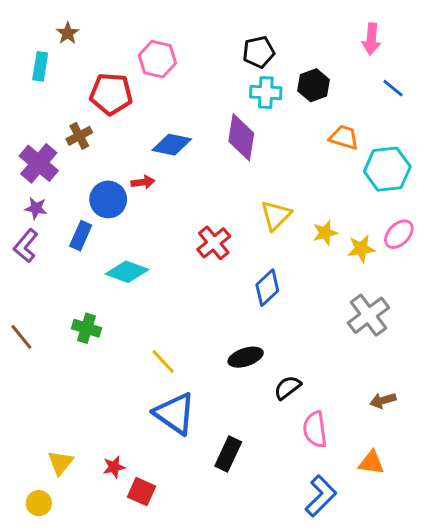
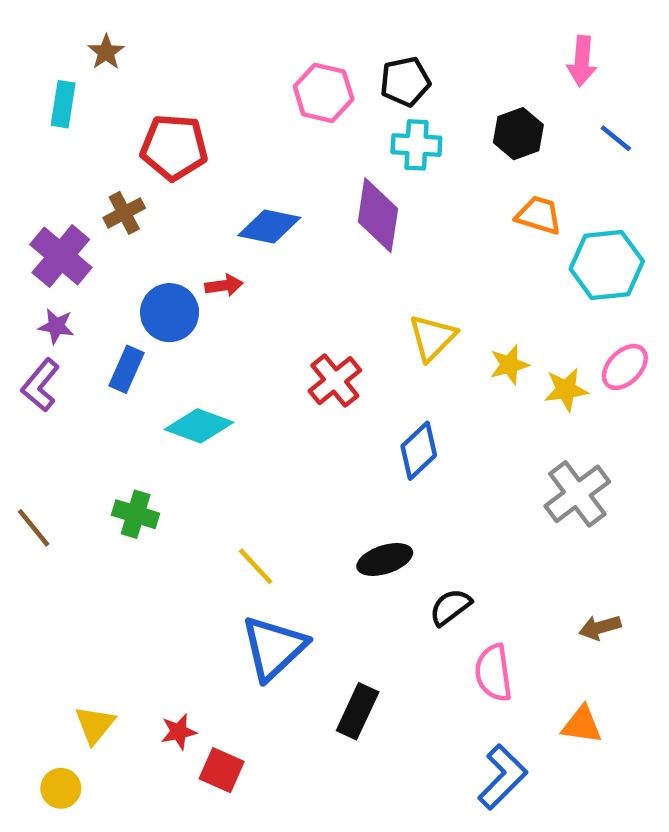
pink hexagon: (157, 59) -> (324, 93), moved
black hexagon: (314, 85) -> (518, 134), moved
blue triangle: (175, 414) -> (274, 648), turned 42

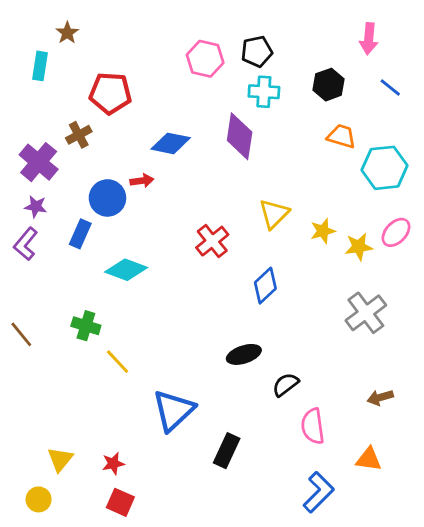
yellow line: (256, 566) -> (118, 362), moved
red square: (222, 770) -> (120, 502), moved

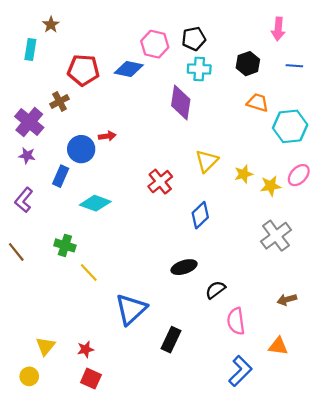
blue line: (390, 87) -> (294, 66), turned -35
blue diamond: (171, 143) -> (129, 69), moved
purple L-shape: (26, 244) -> (24, 200), moved

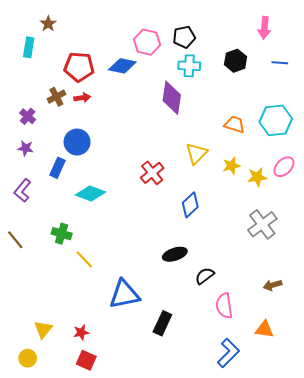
orange trapezoid: (258, 103) -> (235, 125), moved
purple cross: (29, 122) -> (28, 116), size x0.6
red arrow: (107, 136) -> (82, 98), moved
blue triangle: (131, 309) -> (124, 294), turned 32

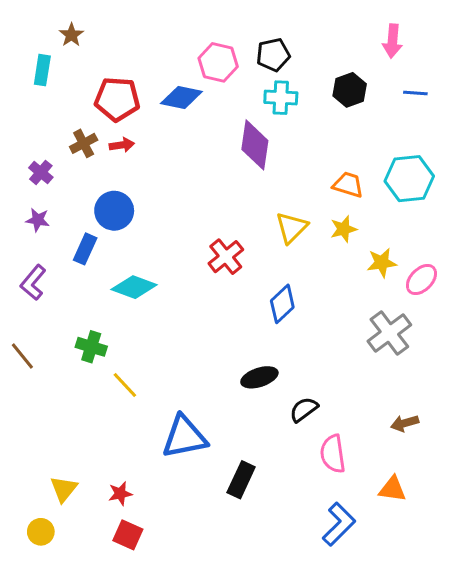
yellow star: (231, 166) -> (344, 229), moved
pink ellipse: (284, 167) -> (421, 280), moved

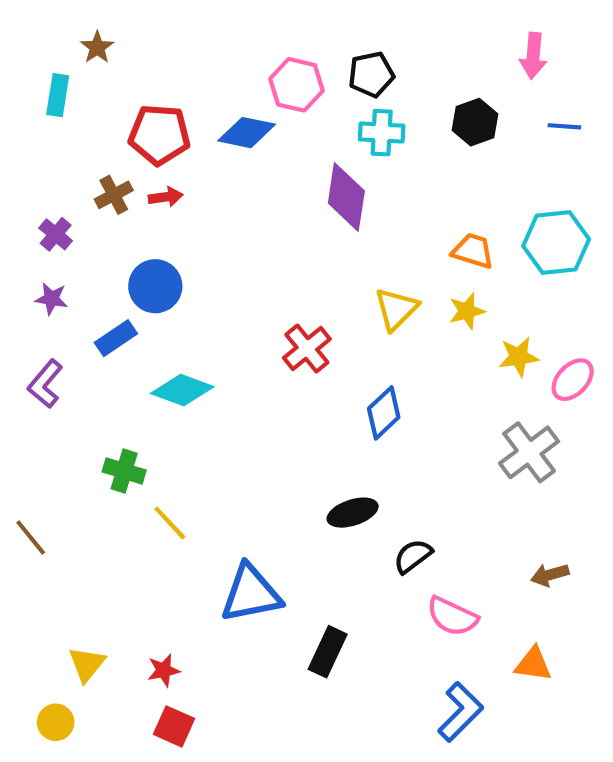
blue rectangle: (85, 249) -> (116, 338), turned 32
brown line: (22, 356) -> (31, 537), moved
pink semicircle: (333, 454) -> (452, 616), turned -57

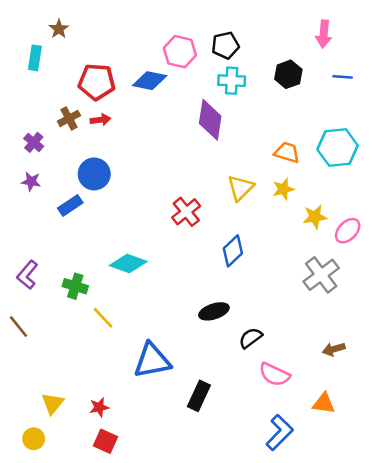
purple L-shape: (45, 384) -> (27, 275), moved
cyan diamond: (182, 390) -> (128, 263), moved

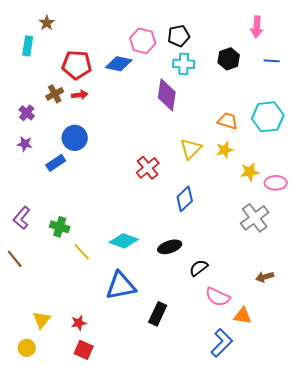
pink ellipse: (348, 231) -> (276, 183), turned 45
cyan diamond: (128, 263) -> (124, 241), moved
orange triangle: (324, 403) -> (243, 316), moved

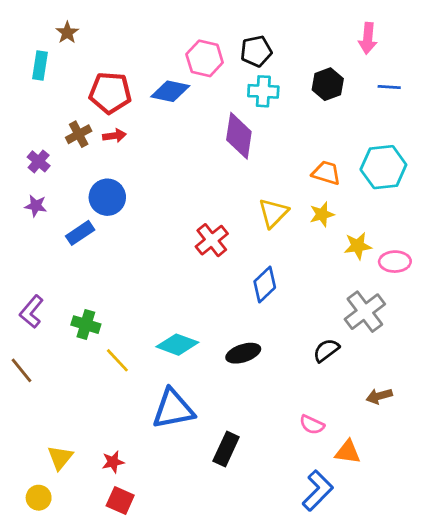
black semicircle: (199, 268) -> (326, 350), moved
pink semicircle: (218, 297) -> (312, 425), size x0.7

